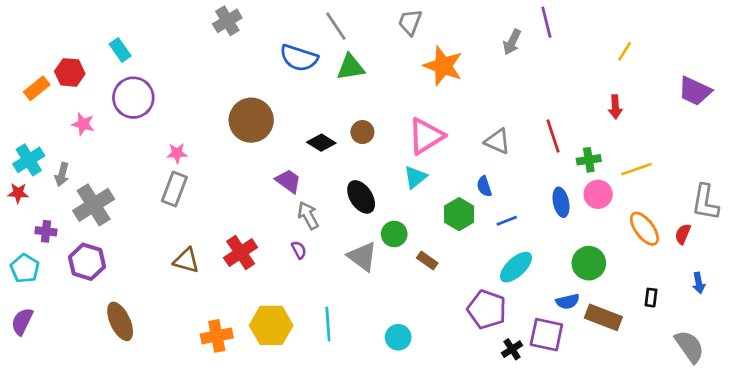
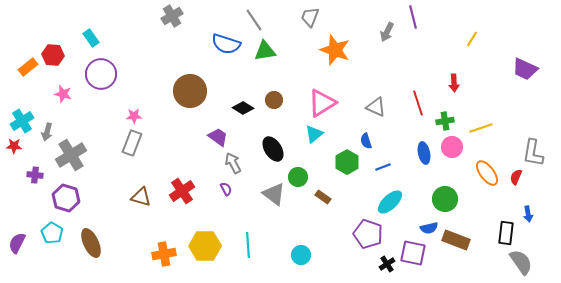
red arrow: (615, 107) -> (454, 83), moved
cyan pentagon: (25, 268) -> (52, 233), moved
black rectangle: (651, 298) -> (506, 233), moved, size x1.6

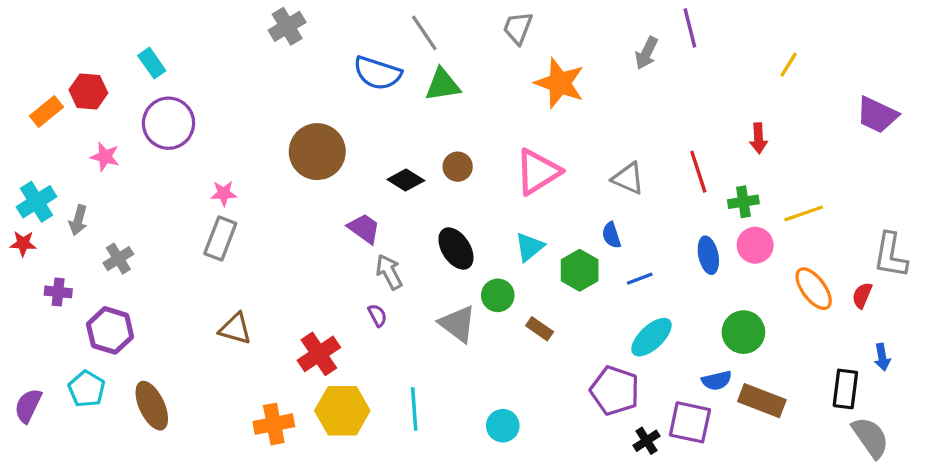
cyan triangle: (314, 134) -> (530, 247), moved
gray cross: (71, 155) -> (118, 259), size x0.6
red cross: (182, 191) -> (319, 354), moved

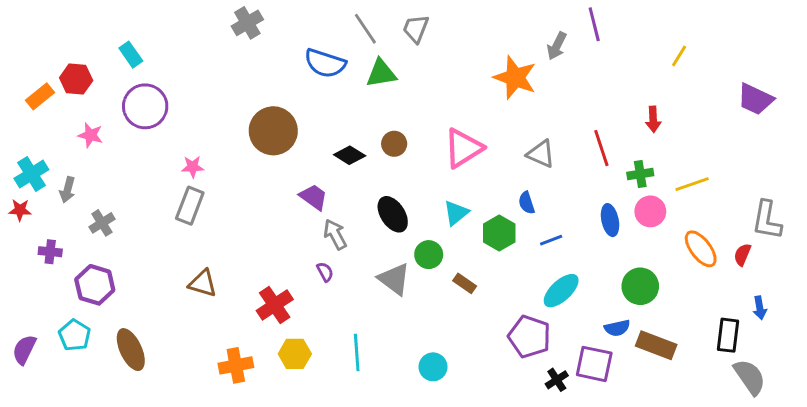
gray trapezoid: (518, 28) -> (416, 29), moved
orange star: (560, 83) -> (515, 78), moved
yellow hexagon: (342, 411) -> (295, 354), size x0.7

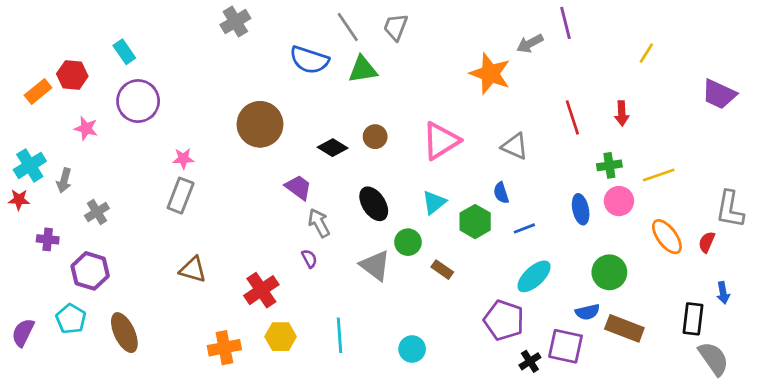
gray arrow: (557, 46) -> (530, 43), turned 36
red line: (601, 148) -> (572, 117), moved

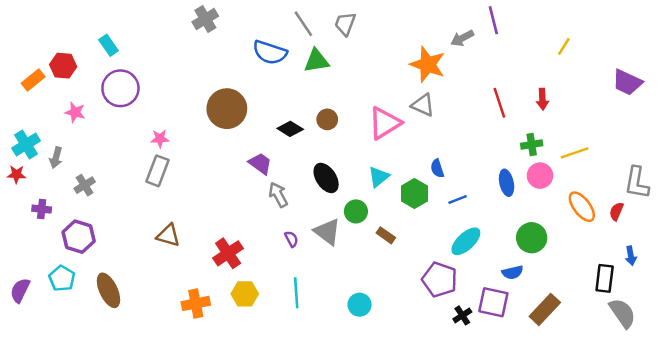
gray triangle: (515, 146) -> (423, 105), moved
purple semicircle: (309, 259) -> (291, 239), moved
brown rectangle: (624, 328) -> (545, 309), moved, turned -68

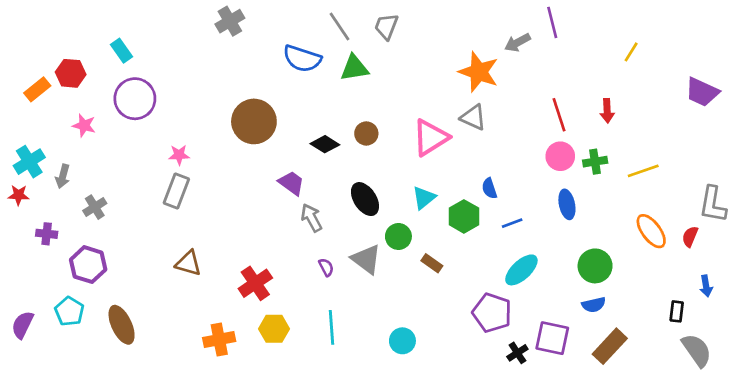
pink circle: (540, 176) -> (560, 156), moved
blue semicircle: (513, 272) -> (594, 305), moved
black rectangle: (605, 278) -> (677, 311), size x0.7

